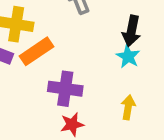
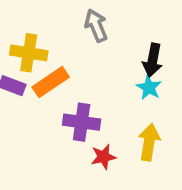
yellow arrow: (128, 107) -> (149, 142), size x1.4
red star: (72, 124) -> (103, 157), moved

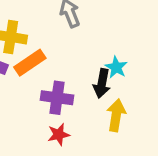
black arrow: (153, 60) -> (102, 83), moved
red star: (103, 157) -> (59, 134), moved

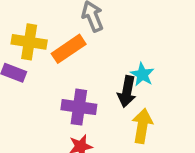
orange rectangle: (30, 63) -> (69, 49), moved

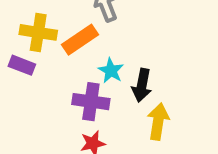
cyan star: (142, 74) -> (111, 71), moved

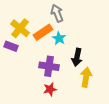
yellow cross: (38, 32) -> (20, 28), turned 30
cyan star: (111, 71) -> (59, 38), moved

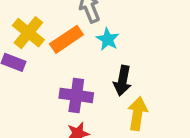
cyan star: (59, 38) -> (108, 39), moved

